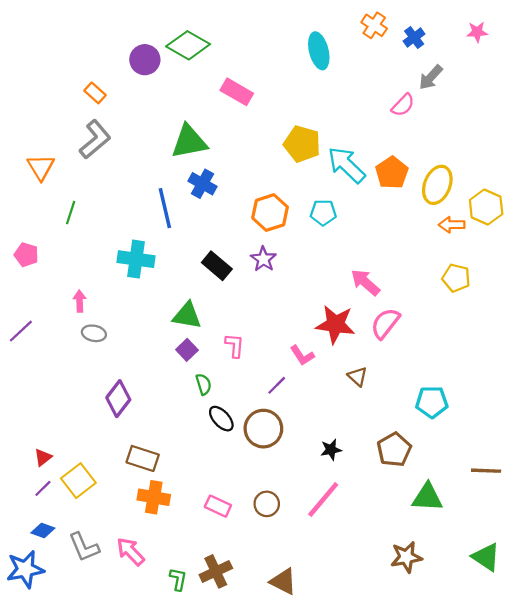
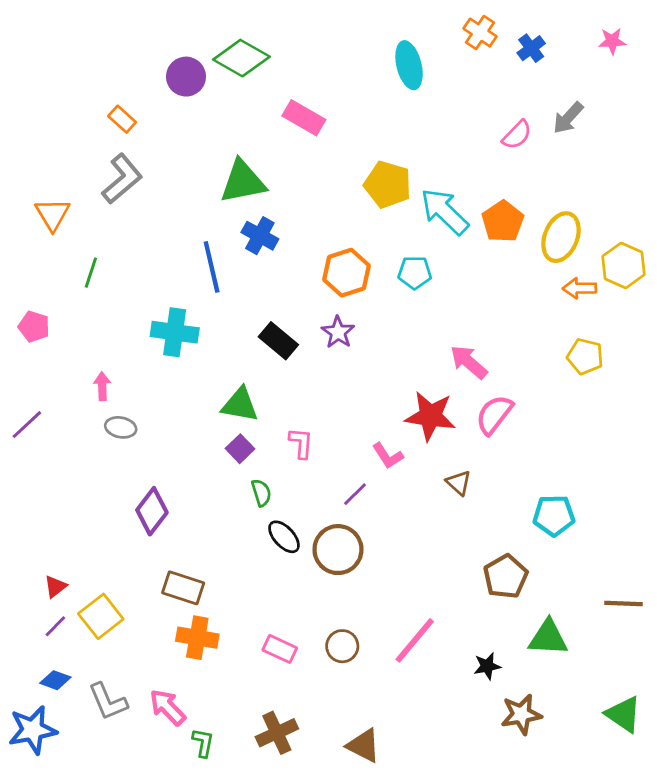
gray arrow: (431, 77) -> (568, 118), moved
black star: (331, 450) -> (487, 666), moved
green L-shape: (178, 579) -> (203, 743), moved

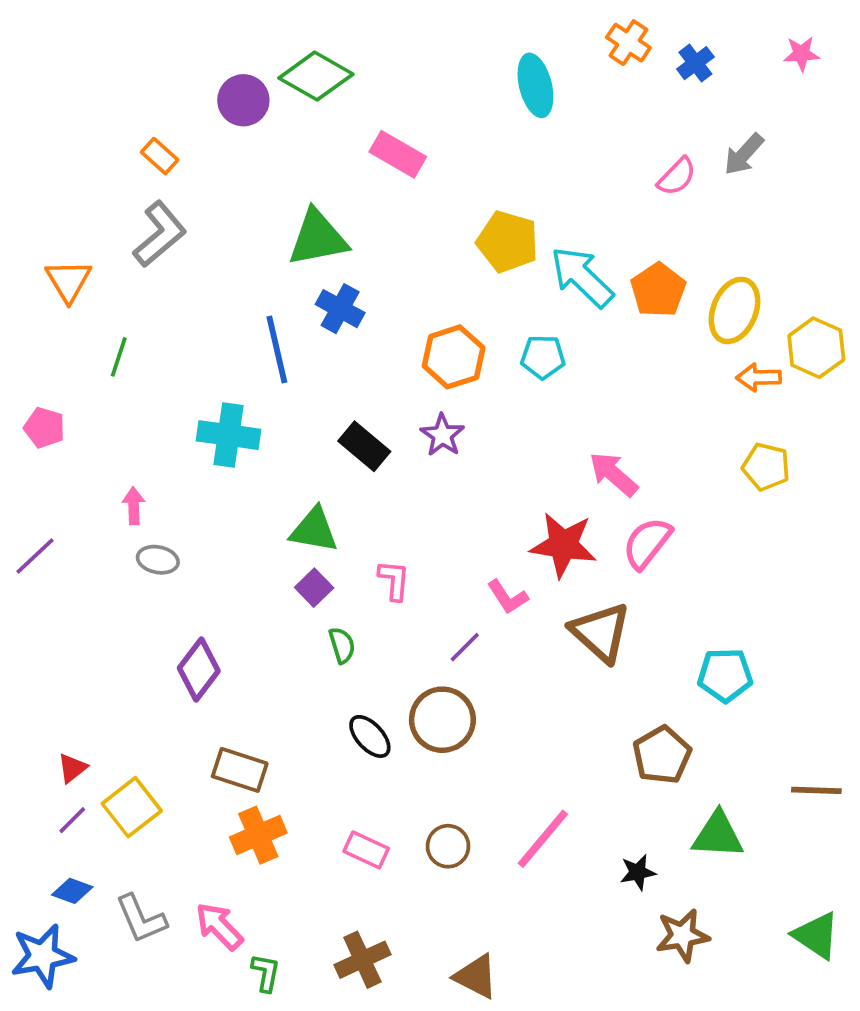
brown triangle: (459, 483) -> (601, 632), size x1.8
black ellipse: (284, 537) -> (370, 736), moved
orange cross: (197, 638) -> (258, 835), turned -33

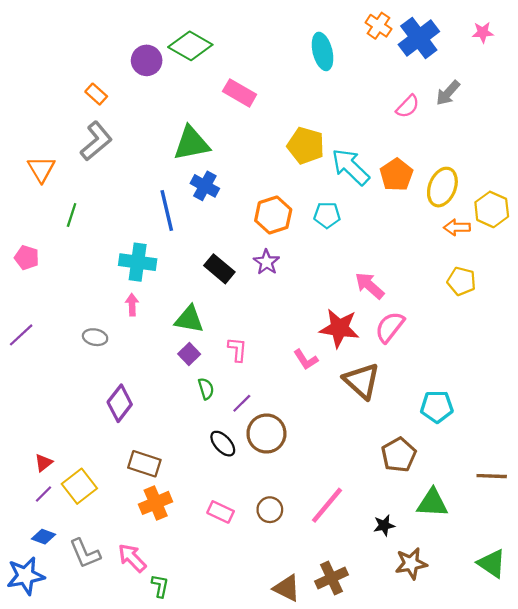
blue cross: (695, 63) -> (419, 38), size x1.8
pink arrow: (134, 506) -> (132, 305), moved
purple line: (465, 647) -> (242, 403), moved
brown cross: (362, 960) -> (331, 578), moved

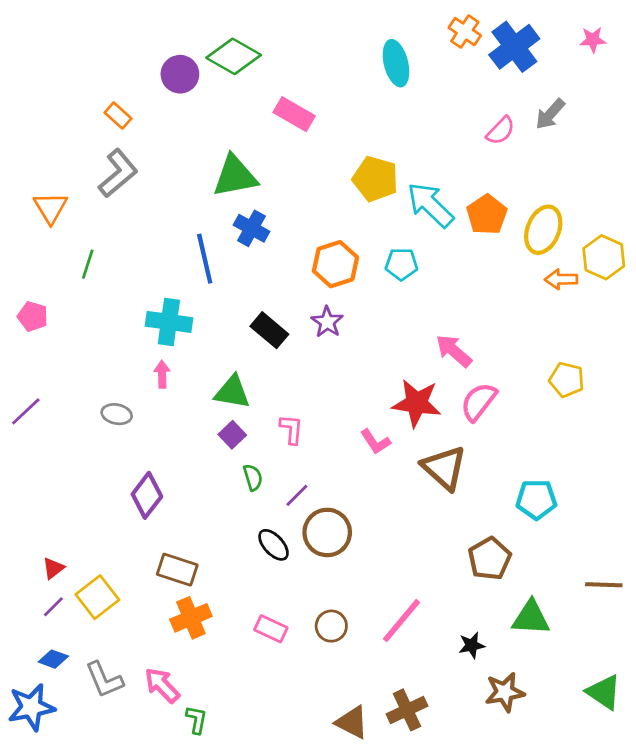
yellow pentagon: (461, 281) -> (567, 380), moved

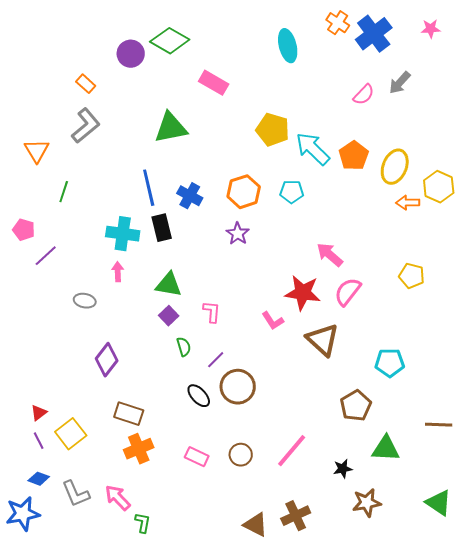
blue cross: (252, 228) -> (190, 196), moved
black rectangle: (269, 330) -> (162, 228), moved, turned 36
purple line: (26, 411) -> (46, 256), moved
purple line: (53, 607) -> (39, 441), turned -72

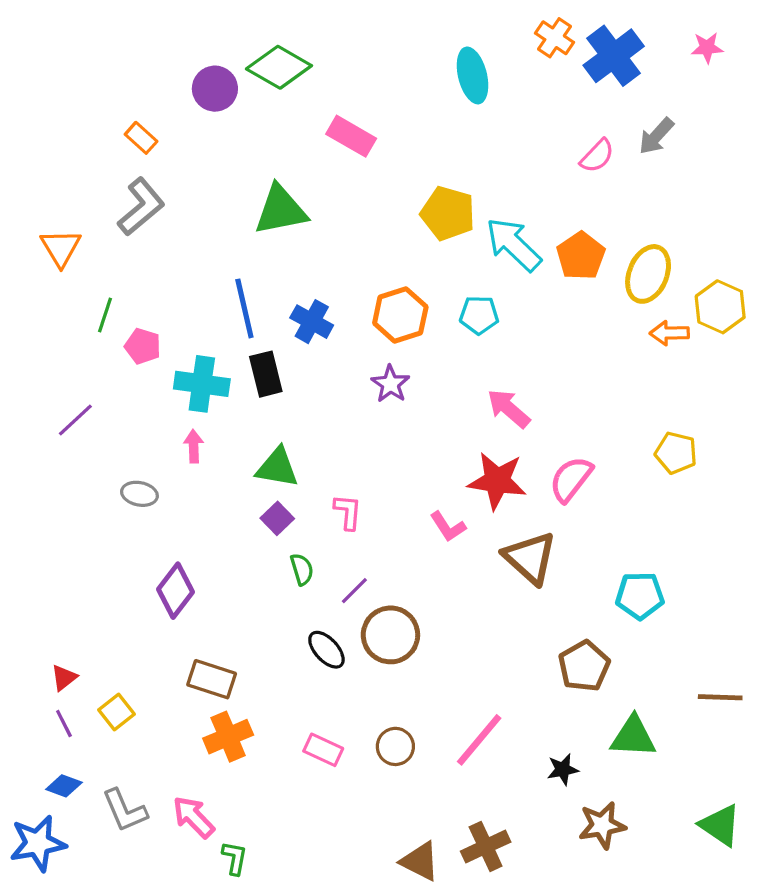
pink pentagon: (24, 230) -> (143, 346), moved
pink arrow: (330, 255) -> (509, 409), moved
yellow square: (71, 434) -> (116, 712), size x0.7

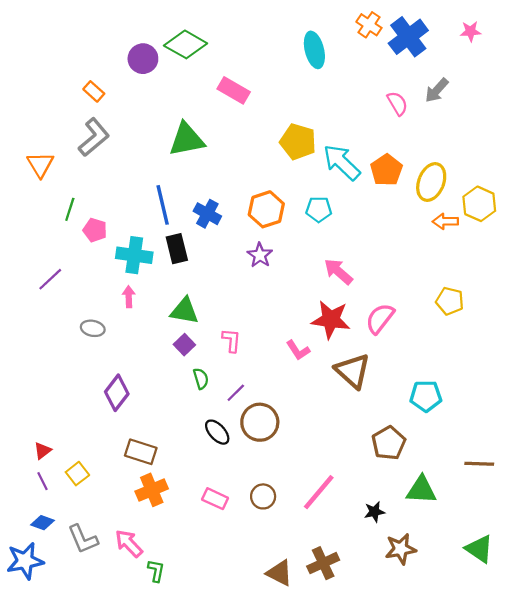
pink semicircle: (597, 156) -> (397, 103), turned -75

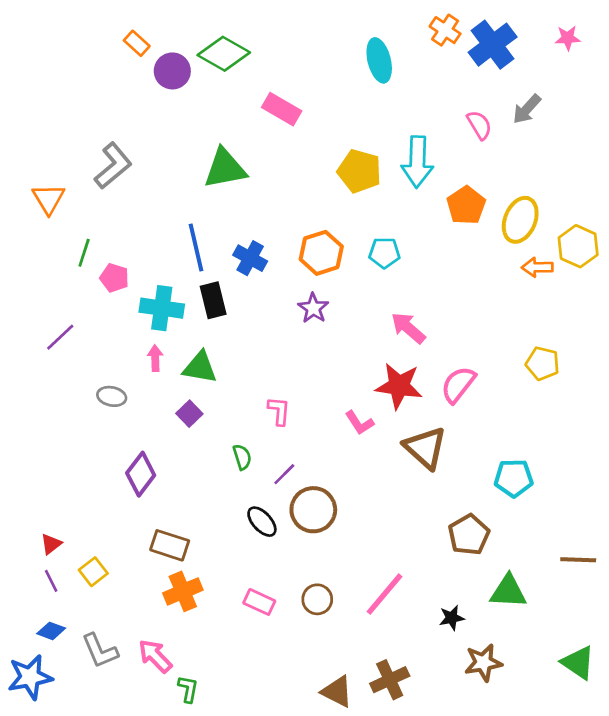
orange rectangle: (94, 91) -> (137, 43), moved
cyan arrow: (342, 162) -> (417, 162), moved, turned -132
green triangle: (184, 311) -> (200, 367), moved
purple square: (184, 345) -> (189, 414), moved

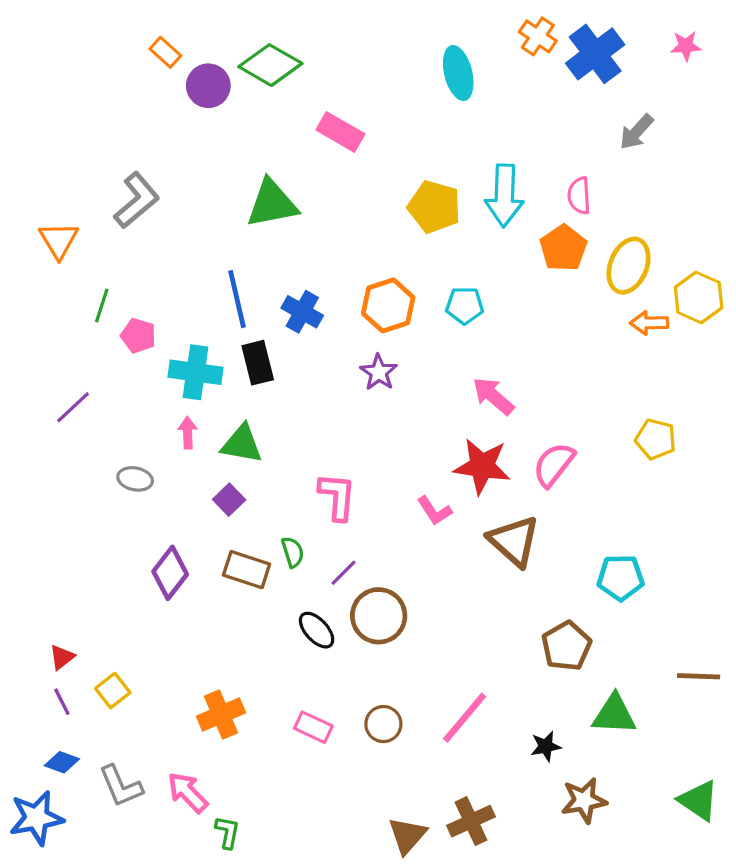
pink semicircle: (479, 125) -> (579, 196), moved, turned -152
pink L-shape: (279, 411) -> (337, 496), size x1.4
brown rectangle: (170, 545) -> (247, 570), moved
brown triangle: (337, 692) -> (407, 835), turned 44

